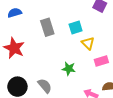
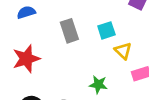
red star: (14, 48) -> (26, 59), turned 30

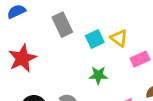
cyan square: (106, 30) -> (95, 39), moved

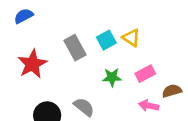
gray rectangle: (62, 25) -> (75, 48), moved
pink rectangle: (140, 59) -> (145, 74), moved

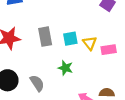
pink rectangle: (145, 74) -> (109, 50), moved

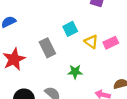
cyan square: (70, 39) -> (70, 29), moved

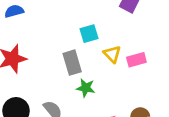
gray rectangle: (47, 48) -> (72, 63), moved

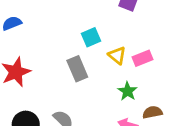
green star: (86, 88) -> (127, 91), moved, turned 30

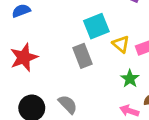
cyan square: (91, 37) -> (96, 26), size x1.4

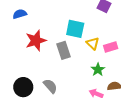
cyan square: (96, 26) -> (75, 29), turned 30
red star: (24, 57) -> (36, 41), moved

